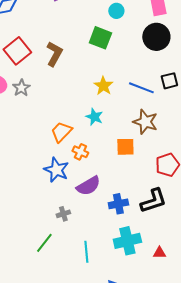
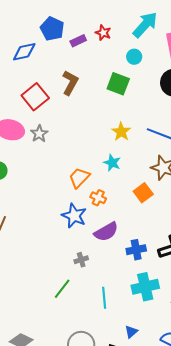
brown L-shape: (54, 54) -> (70, 83), moved
orange square: (125, 147) -> (143, 193), turned -36

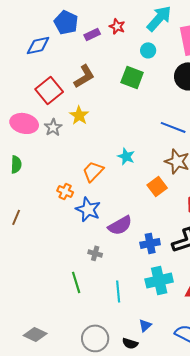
brown L-shape: (70, 83) -> (84, 76), turned 30
yellow star: (121, 132) -> (79, 115), moved
orange cross: (98, 198) -> (65, 191), moved
gray cross: (81, 260) -> (95, 253), turned 32
green line: (62, 289) -> (76, 282), turned -55

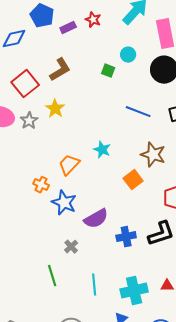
cyan circle: (148, 50) -> (128, 55), moved
green square: (132, 77) -> (108, 71), size x0.6
blue line: (173, 127) -> (138, 112), moved
gray cross: (95, 253) -> (71, 247), turned 32
cyan cross: (159, 280) -> (134, 291), moved

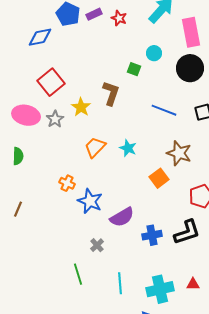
purple rectangle: (68, 28) -> (94, 14), moved
brown L-shape: (60, 70) -> (111, 93), moved, turned -40
orange trapezoid: (69, 165) -> (95, 147), moved

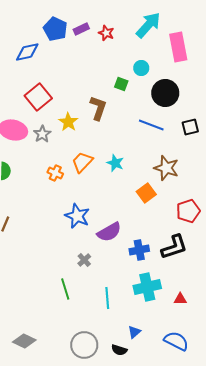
black circle: (190, 68) -> (165, 93), moved
orange cross: (67, 183) -> (55, 173), moved
cyan cross: (160, 289) -> (147, 287), moved

